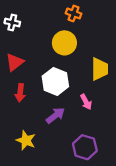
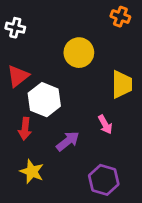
orange cross: (74, 13) -> (120, 17), moved
white hexagon: (55, 81) -> (44, 100), moved
red arrow: (20, 93) -> (25, 129), moved

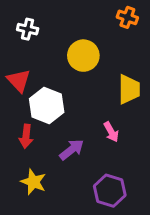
white cross: (15, 28) -> (28, 29), moved
red triangle: (18, 76) -> (19, 81), turned -35

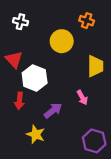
orange cross: (127, 17) -> (87, 21), moved
yellow star: (33, 182) -> (36, 134), moved
purple hexagon: (110, 191) -> (94, 141), moved

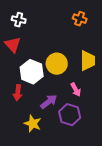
yellow circle: (62, 41) -> (57, 64), moved
red triangle: (14, 60) -> (13, 45), moved
purple hexagon: (94, 141) -> (70, 115), moved

